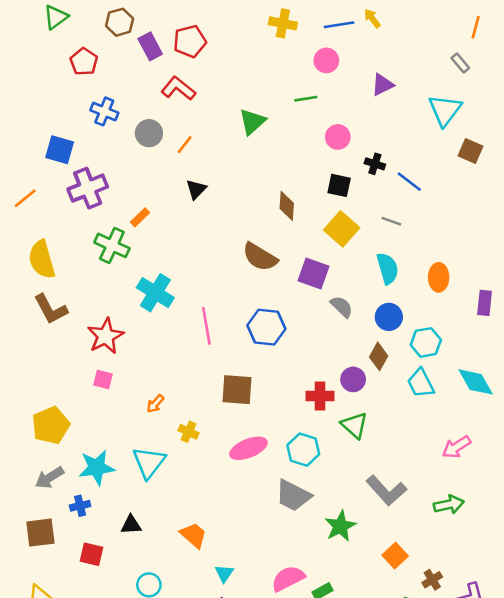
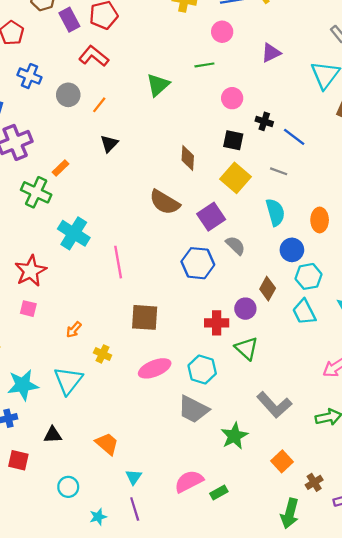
purple square: (314, 274) -> (211, 217), turned 36
blue circle: (389, 317) -> (292, 250), moved
blue hexagon: (266, 327) -> (198, 263), moved

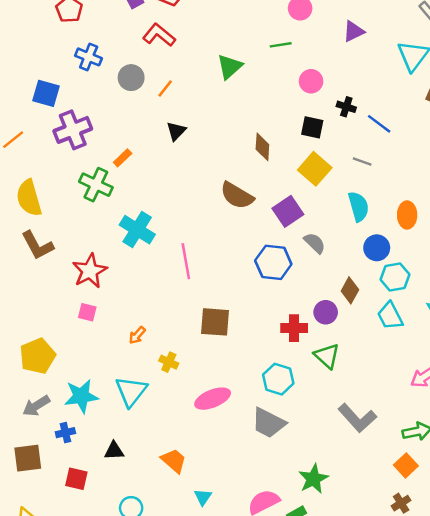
pink ellipse: (155, 368) -> (213, 399), moved
green star: (234, 436) -> (313, 479), moved
orange square: (282, 461) -> (406, 465), moved

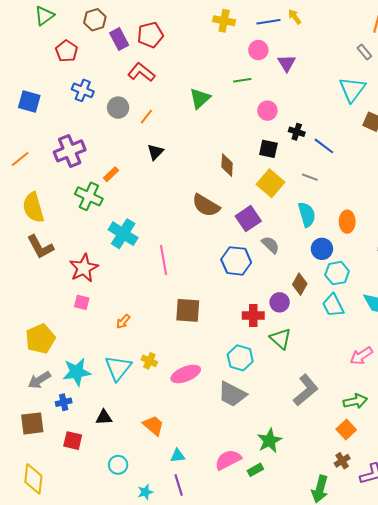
purple triangle: (354, 31) -> (287, 63), moved, turned -36
blue square: (46, 93) -> (29, 102), moved
yellow cross: (169, 362) -> (149, 361), moved
gray L-shape: (357, 418) -> (306, 390), turned -88
cyan triangle: (203, 497) -> (178, 456), turned 49

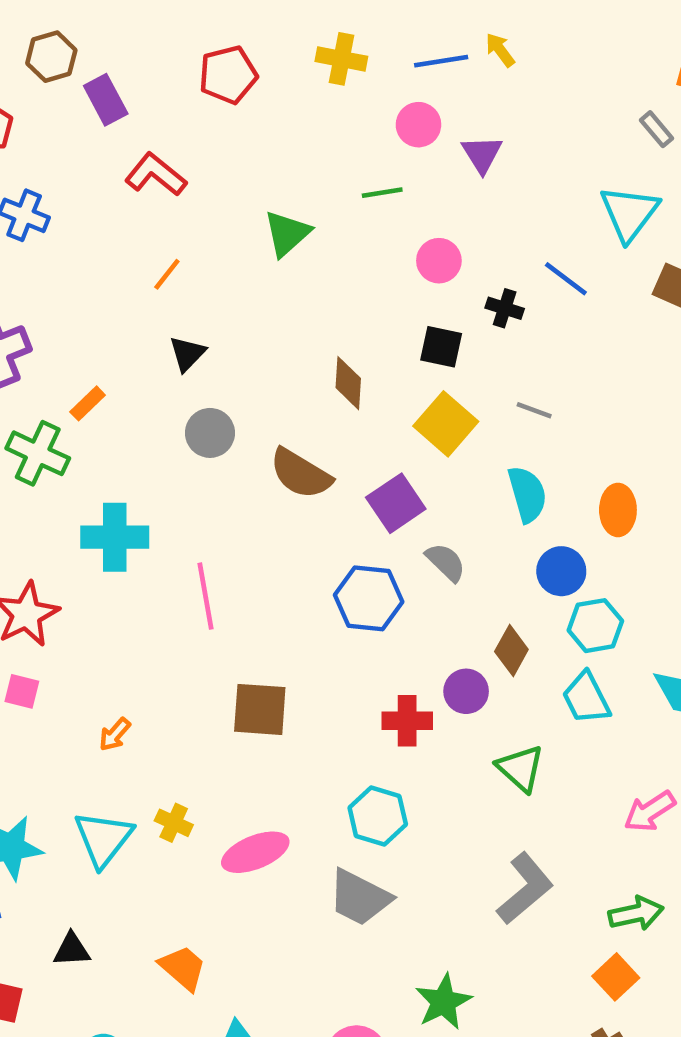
red pentagon: (150, 35) -> (228, 75), moved
gray circle: (118, 108) -> (210, 433), moved
blue line: (324, 146) -> (566, 279), moved
cyan cross: (123, 234) -> (115, 537), turned -32
green triangle: (281, 339) -> (520, 768), moved

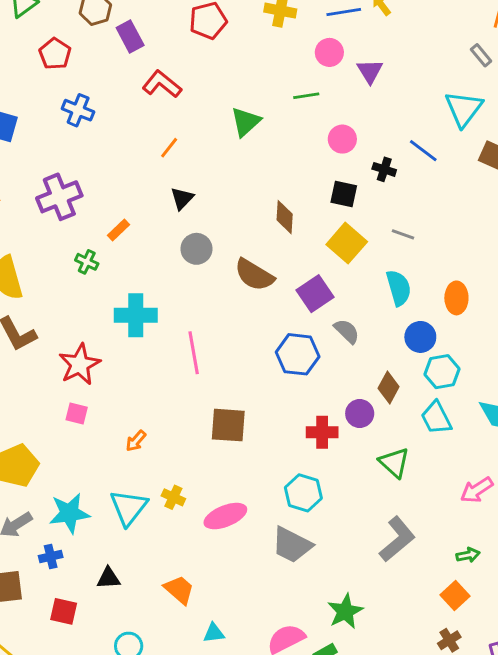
green cross: (38, 453) -> (87, 262), size x0.6
green arrow: (636, 913) -> (468, 555), size x0.7

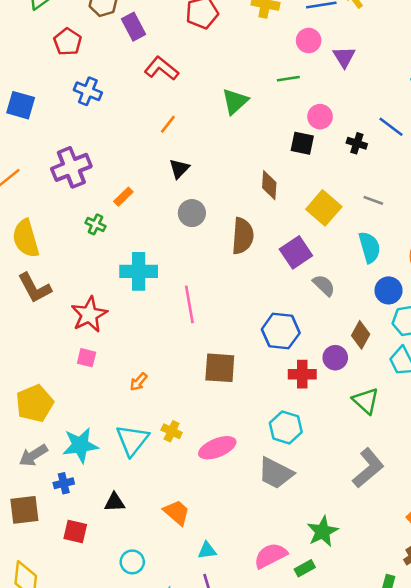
black square: (344, 194) -> (302, 143), moved
brown semicircle: (254, 275) -> (243, 236), turned -117
blue hexagon: (298, 354) -> (281, 331), moved

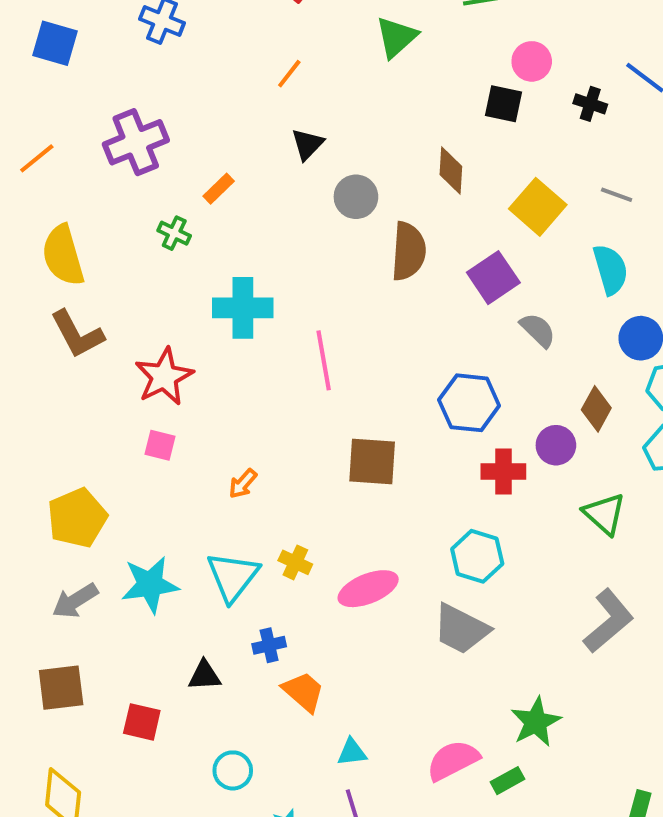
gray circle: (192, 213) -> (356, 197), moved
blue cross: (64, 483) -> (269, 645), moved

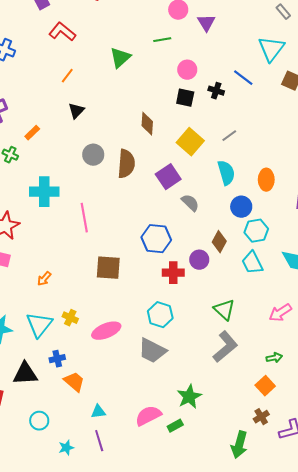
black square: (503, 104) -> (185, 98), moved
gray line: (617, 195) -> (229, 136), turned -56
gray circle: (356, 197) -> (93, 155), moved
green triangle: (604, 514) -> (224, 310), moved
black triangle: (204, 676) -> (25, 374), size x1.5

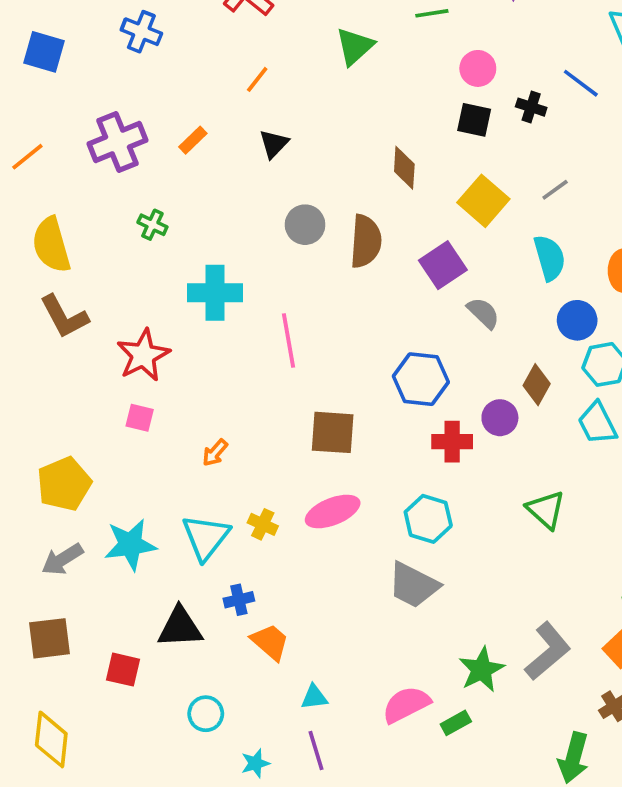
orange rectangle: (32, 133) -> (193, 140), moved
pink ellipse: (106, 331) -> (333, 511), moved
gray L-shape: (225, 347) -> (548, 651), moved

